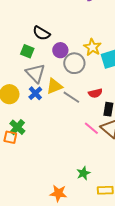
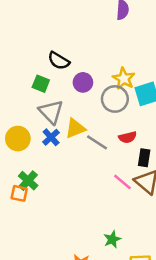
gray circle: (74, 63) -> (115, 99), moved

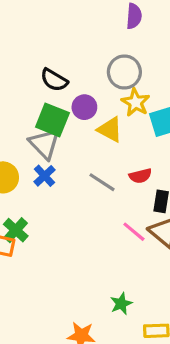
green square: (41, 84) -> (52, 120), moved, size x1.5
gray circle: (115, 99) -> (124, 72), moved
yellow triangle: (75, 128) -> (110, 130), moved, turned 50

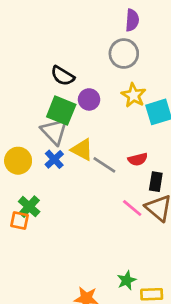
gray circle: (124, 72) -> (124, 54), moved
yellow triangle: (110, 130) -> (82, 150), moved
green star: (121, 304) -> (127, 280), moved

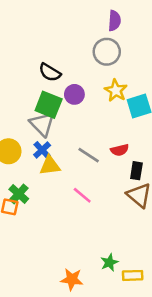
yellow triangle: (82, 150) -> (50, 166), moved, turned -35
pink line: (132, 208) -> (82, 195), moved

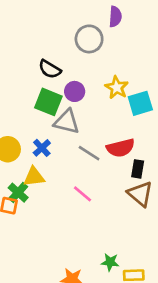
gray circle: (107, 52) -> (89, 39), moved
gray triangle: (42, 124) -> (67, 122), moved, turned -32
red semicircle: (120, 150) -> (121, 148), size x1.5
yellow triangle: (50, 166) -> (34, 177), moved
green star: (109, 262) -> (110, 262), turned 30

